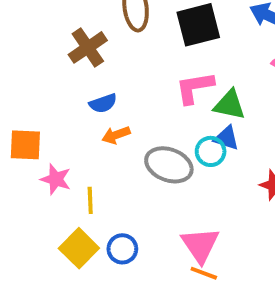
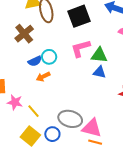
cyan circle: (211, 151) -> (49, 57), moved
gray ellipse: (169, 165) -> (70, 119), moved
yellow line: (90, 200) -> (34, 111), turned -32
pink triangle: (200, 245) -> (92, 128), turned -35

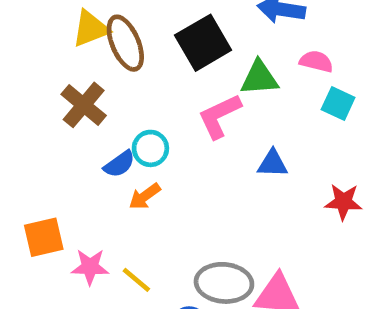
green triangle: (99, 55) -> (259, 78), moved

